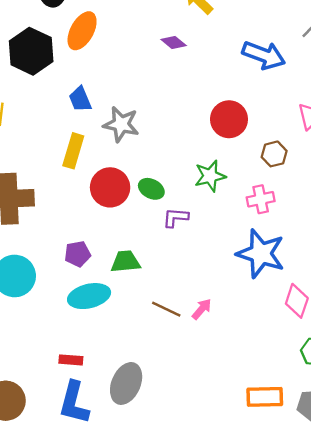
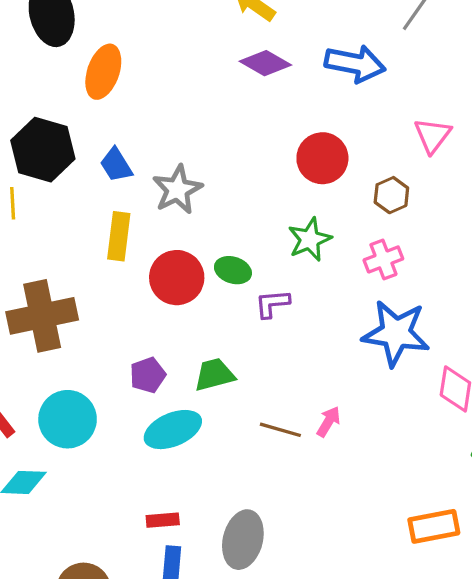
purple diamond: (174, 42) -> (265, 63), moved, size x1.4
black hexagon: (31, 51) -> (43, 150), moved
gray star: (121, 124) -> (177, 190), turned -30

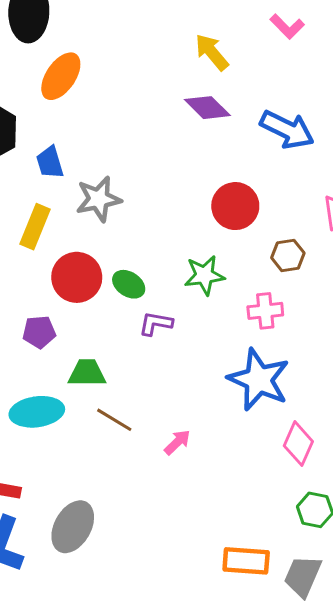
purple pentagon: (148, 375) -> (39, 332), moved
brown line: (280, 430) -> (114, 420), moved

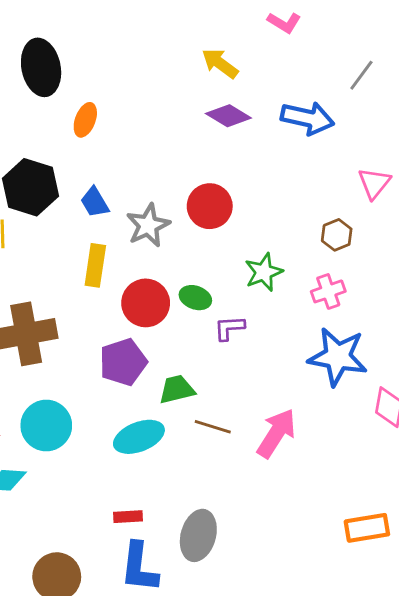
orange ellipse: (61, 76) -> (85, 120), size x0.7
red circle: (235, 206) -> (210, 206), moved
purple pentagon: (39, 332) -> (123, 362), size x1.5
pink arrow: (177, 442) -> (276, 433), size x1.8

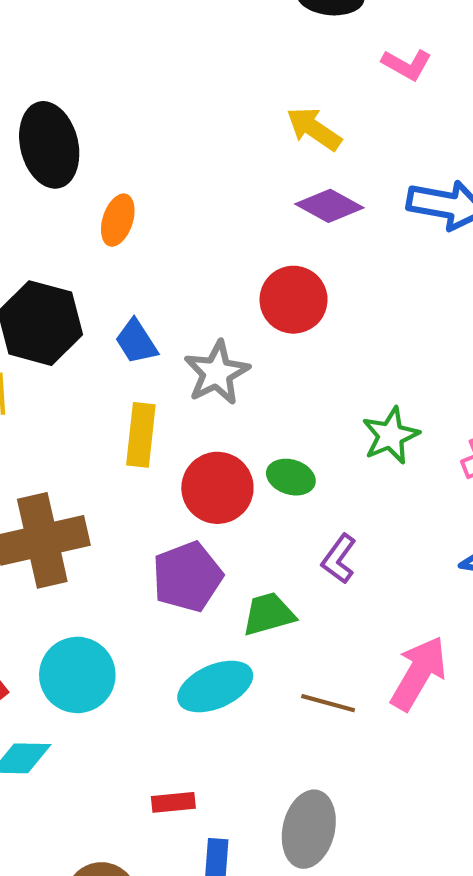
red circle: (210, 206) -> (294, 300), moved
purple L-shape: (229, 328) -> (339, 559), moved, turned -48
brown line: (213, 427) -> (328, 703), moved
red rectangle: (128, 517) -> (173, 802), moved

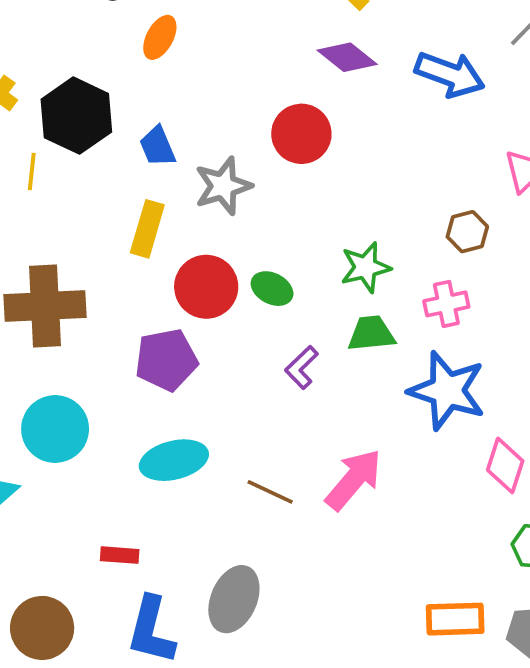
green trapezoid: (269, 614) -> (371, 334), moved

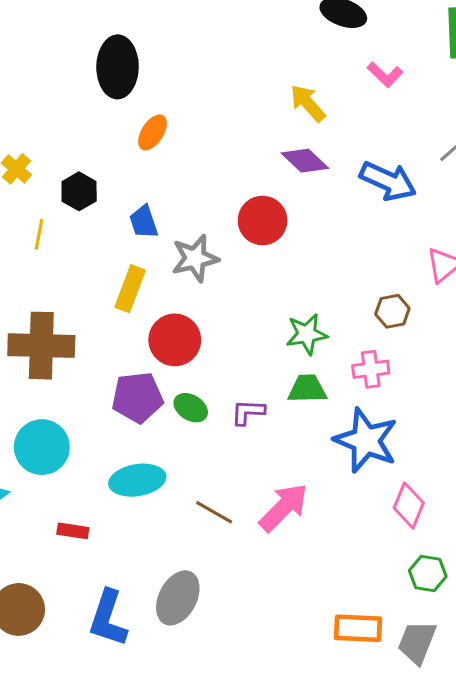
black hexagon: (76, 116) -> (79, 191), size x0.6
green ellipse: (272, 289) -> (191, 408), moved
purple L-shape: (302, 367) -> (248, 412), turned 42
red rectangle: (120, 555) -> (73, 531), moved

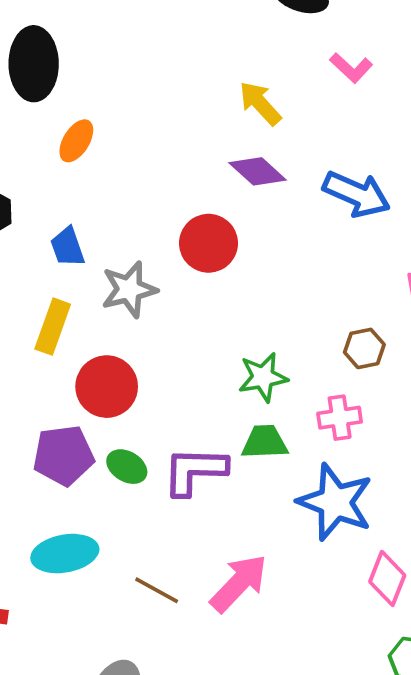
purple L-shape: (248, 412) -> (195, 471), size x1.6

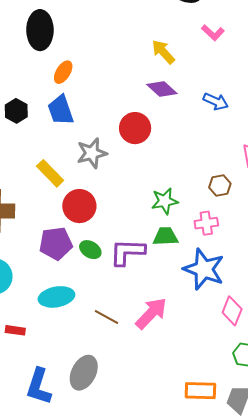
blue arrow: (357, 194) -> (216, 101), size x0.7
blue trapezoid: (68, 247) -> (61, 110), moved, size x1.4
yellow rectangle: (53, 327) -> (50, 173), turned -64

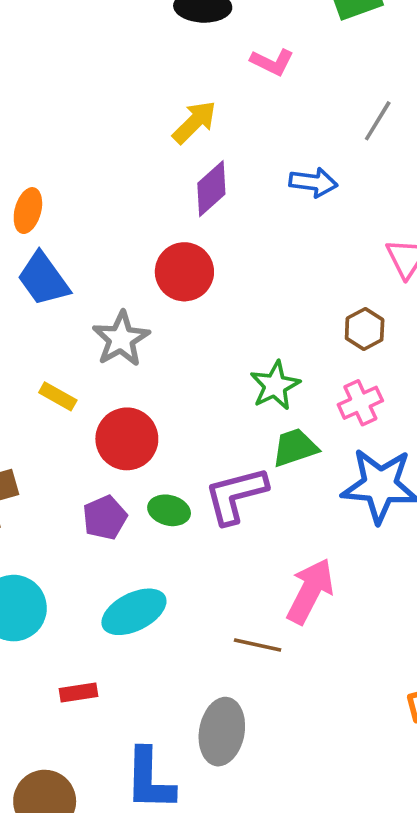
yellow arrow: (163, 52) -> (194, 122), turned 104
purple diamond: (162, 89) -> (211, 189), turned -68
yellow rectangle: (50, 173) -> (58, 396), size x0.7
purple pentagon: (56, 243) -> (105, 518), size x0.7
brown line: (106, 317) -> (258, 645), moved

